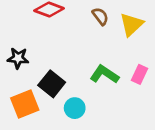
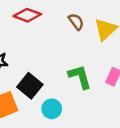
green L-shape: (104, 74) -> (80, 77), turned 40

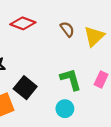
cyan circle: (52, 109) -> (65, 109), moved

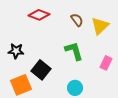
green L-shape: (71, 79) -> (74, 51), moved

